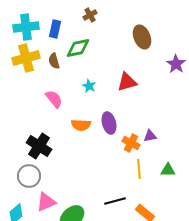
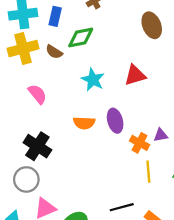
brown semicircle: (54, 61) -> (54, 52), turned -42
cyan star: (89, 86) -> (93, 80), size x1.5
pink semicircle: (54, 99) -> (37, 94), moved

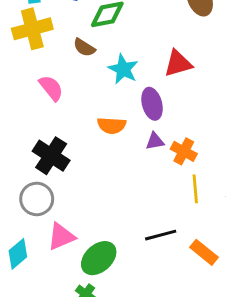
brown semicircle: (54, 52) -> (84, 48), moved
purple ellipse: (115, 121) -> (152, 104), moved
purple triangle: (161, 135) -> (155, 141), moved

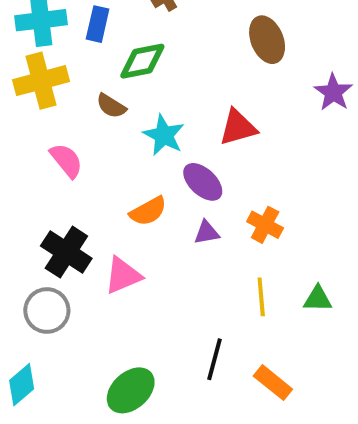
purple ellipse: (152, 104) -> (203, 182), turned -32
orange semicircle: (112, 125) -> (148, 211), turned -32
orange cross: (184, 151) -> (265, 225), moved
black line: (161, 235) -> (214, 359), turned -60
pink triangle: (61, 236) -> (123, 275), moved

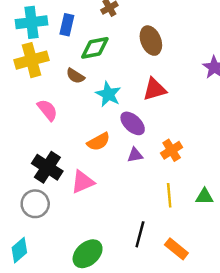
brown ellipse: (267, 40) -> (151, 41), moved
orange cross: (265, 225) -> (172, 150), turned 30

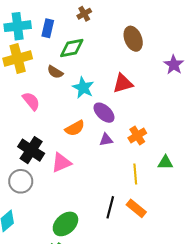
brown ellipse: (151, 41) -> (133, 39), moved
green triangle: (204, 196) -> (165, 163), moved
orange rectangle: (176, 249) -> (136, 208), moved

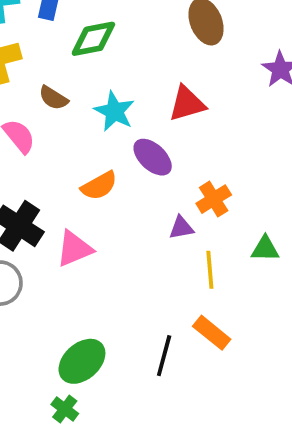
brown semicircle: (55, 72) -> (53, 98), moved
purple triangle: (106, 140) -> (181, 228), moved
black line: (110, 207) -> (164, 356), moved

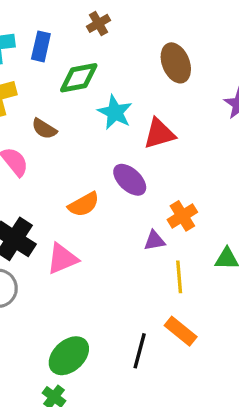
cyan star: (114, 111) -> (115, 112), moved

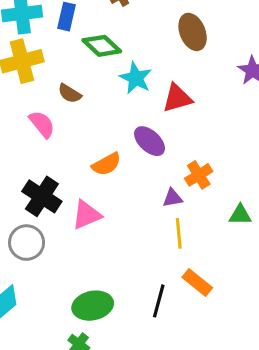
green diamond: (79, 78) -> (102, 46), turned 54
yellow line: (179, 277) -> (179, 233), moved
green ellipse: (69, 356) -> (93, 306), turned 30

